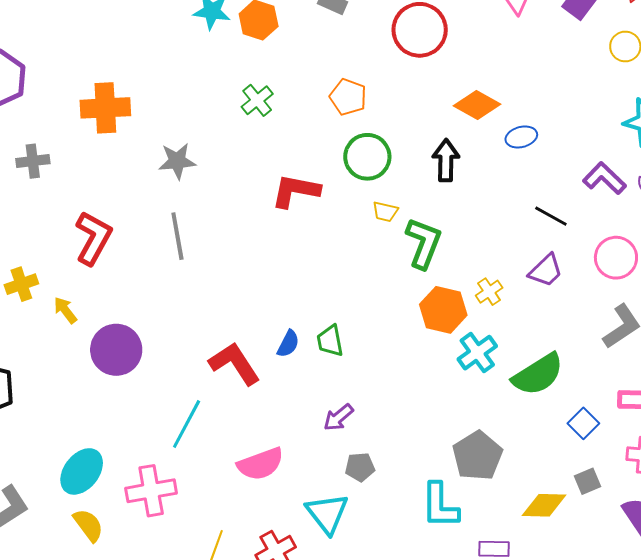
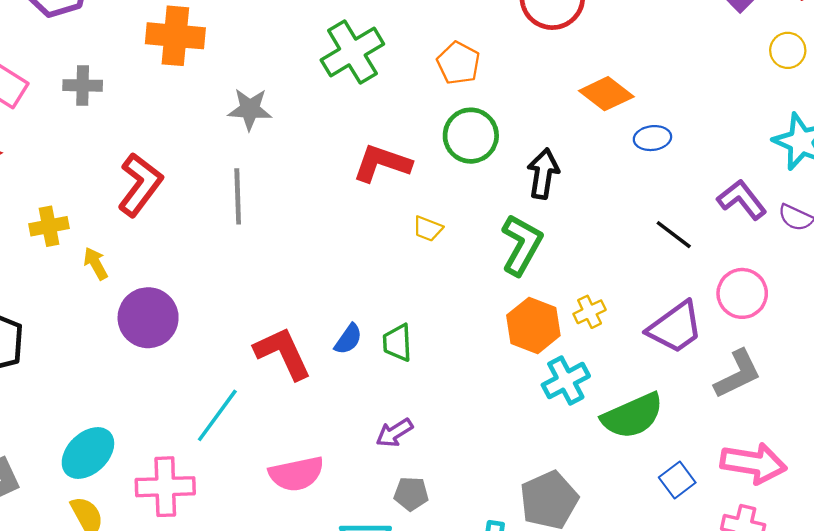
green cross: (257, 100) -> (352, 52), size x1.6
black arrow: (446, 160) -> (543, 174), moved
yellow trapezoid: (385, 212) -> (428, 229), moved
purple trapezoid: (546, 271) -> (675, 327), moved, size x1.4

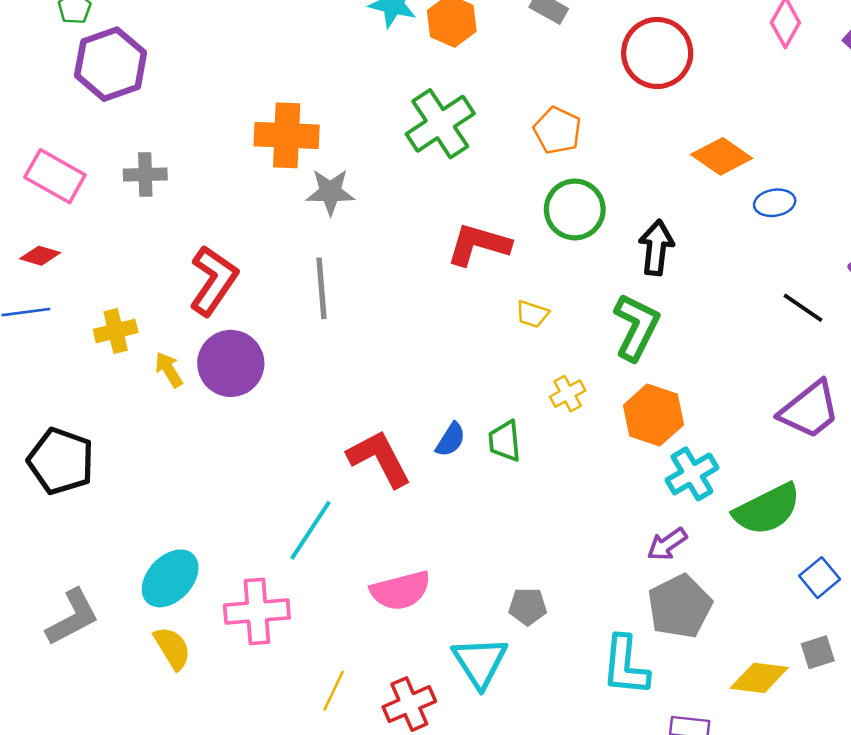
orange cross: (175, 36) -> (287, 135), moved
yellow cross: (590, 312) -> (568, 394), moved
purple circle: (148, 318) -> (231, 363), moved
purple arrow: (394, 433) -> (667, 544), moved

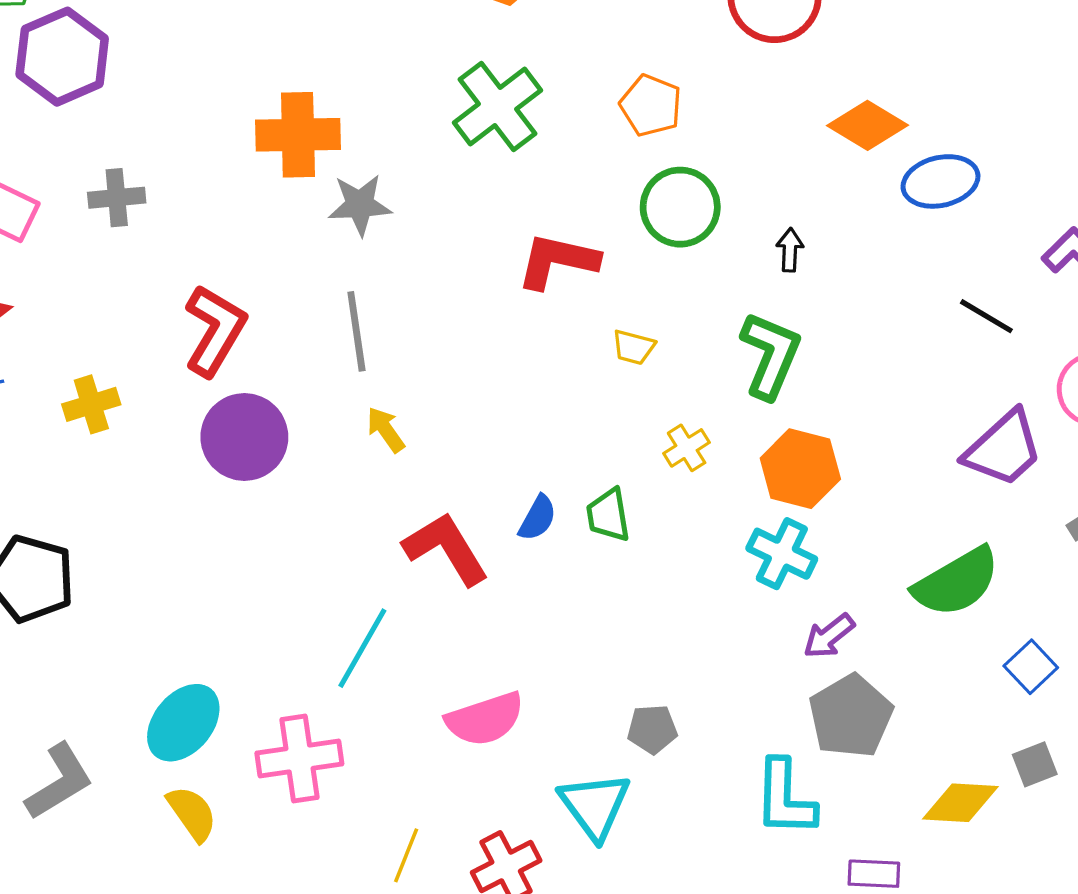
blue ellipse: (775, 203) -> (941, 181), size x1.4
black arrow: (656, 248) -> (790, 250), size x0.6
yellow arrow: (169, 370) -> (386, 430), moved
cyan cross: (692, 474) -> (782, 554), moved, turned -30

